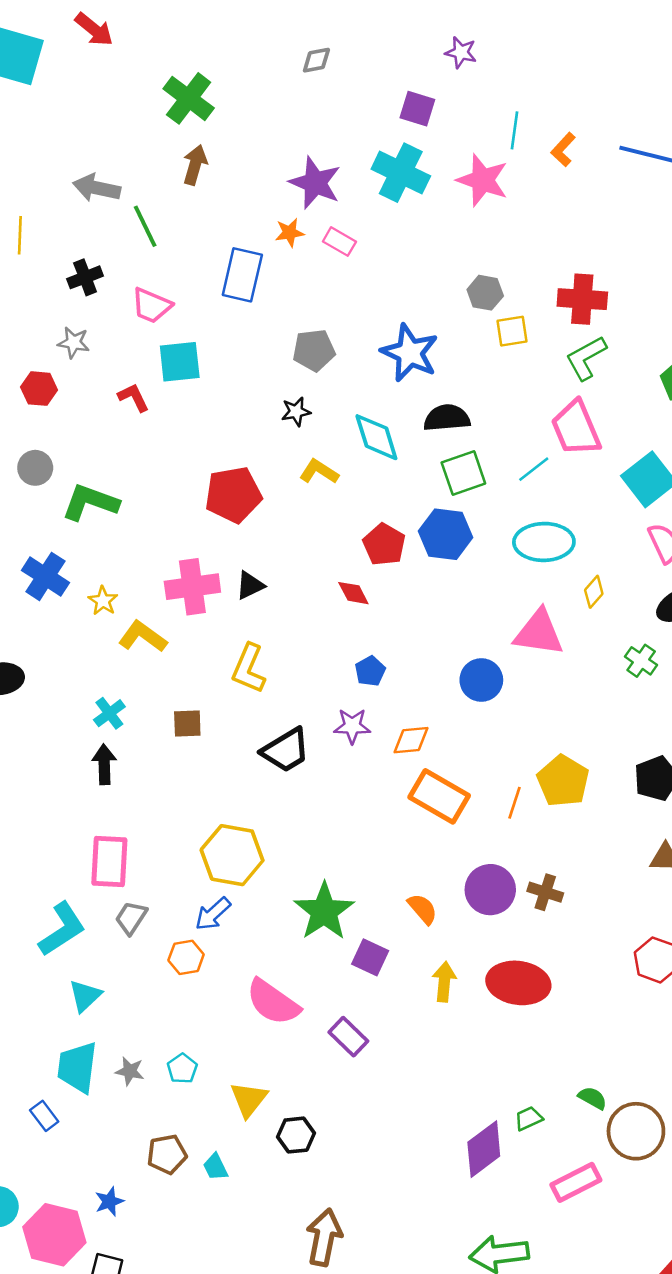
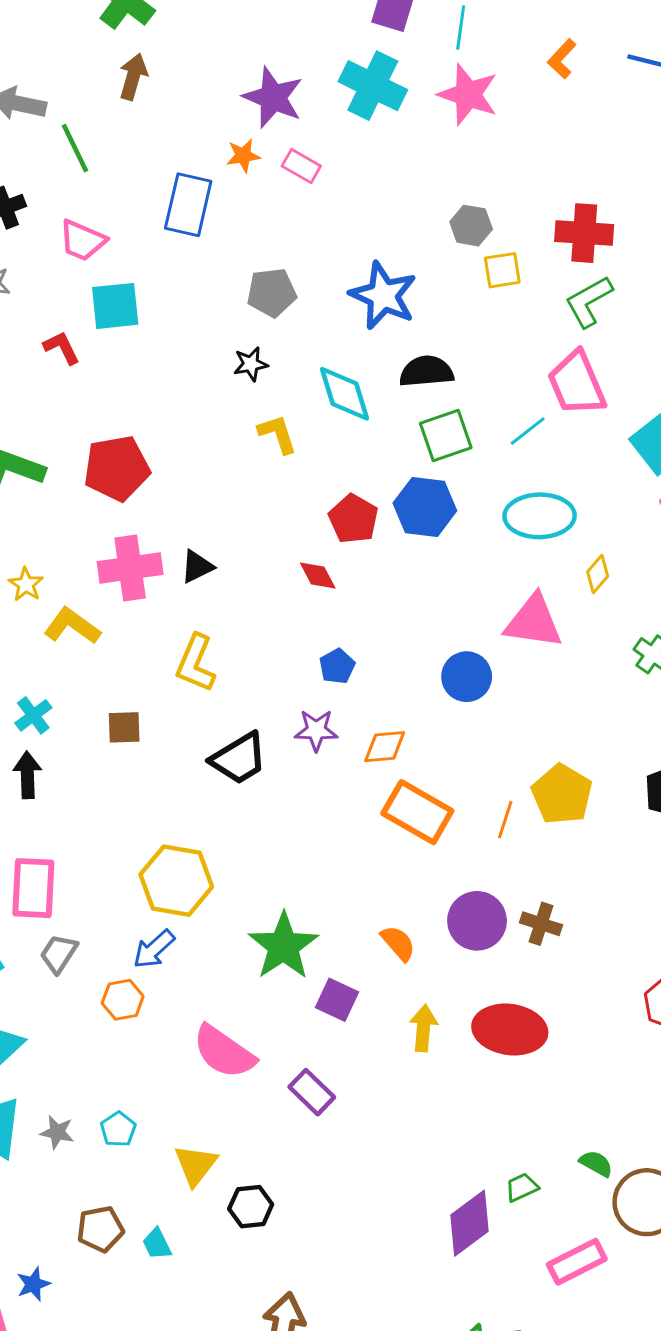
cyan line: (515, 130) -> (461, 28), moved
yellow L-shape: (319, 472) -> (278, 434), turned 39
red pentagon: (233, 495) -> (117, 468), moved

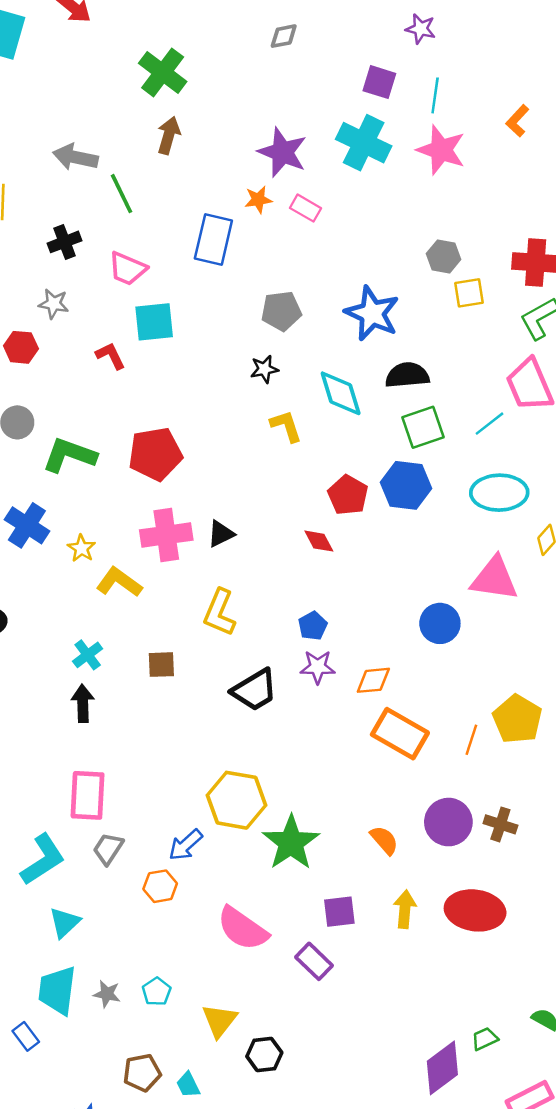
blue pentagon: (337, 666) -> (313, 626), moved
yellow hexagon: (176, 881) -> (236, 800), moved
purple square: (337, 1000) -> (339, 912), moved, turned -32

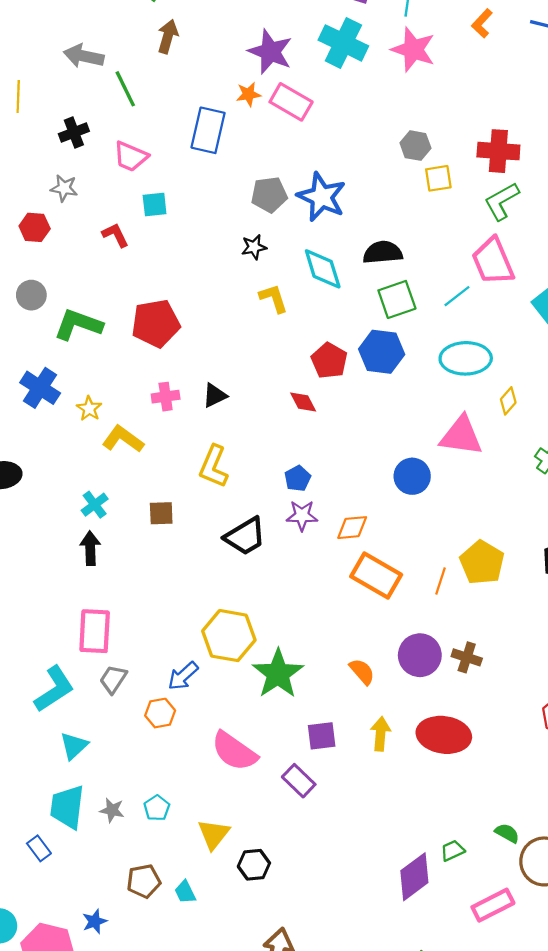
pink rectangle: (306, 208) -> (291, 102), size x1.5
blue star: (372, 313) -> (322, 197), moved
cyan square: (154, 322) -> (155, 204), size x0.7
pink cross: (166, 535) -> (166, 397), size x0.6

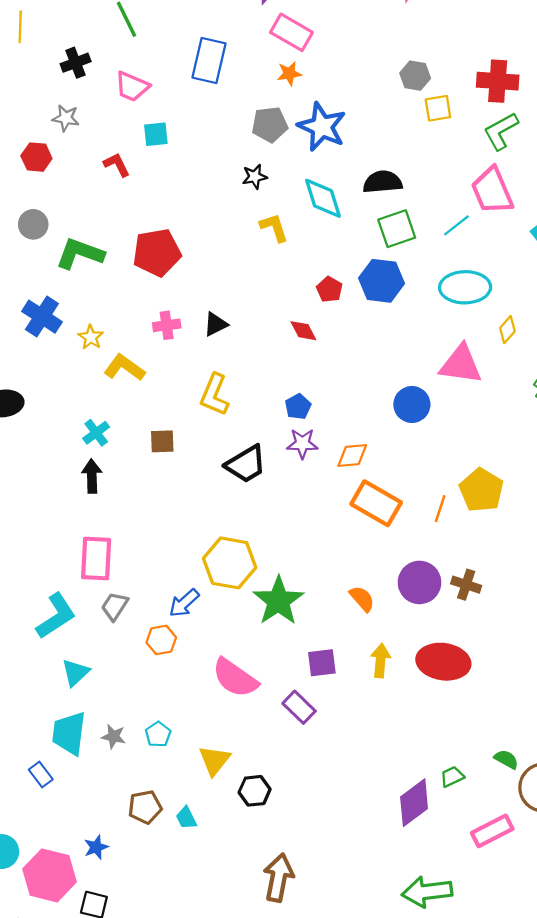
orange star: (248, 94) -> (289, 74), moved
red pentagon: (329, 361) -> (329, 289), size x0.7

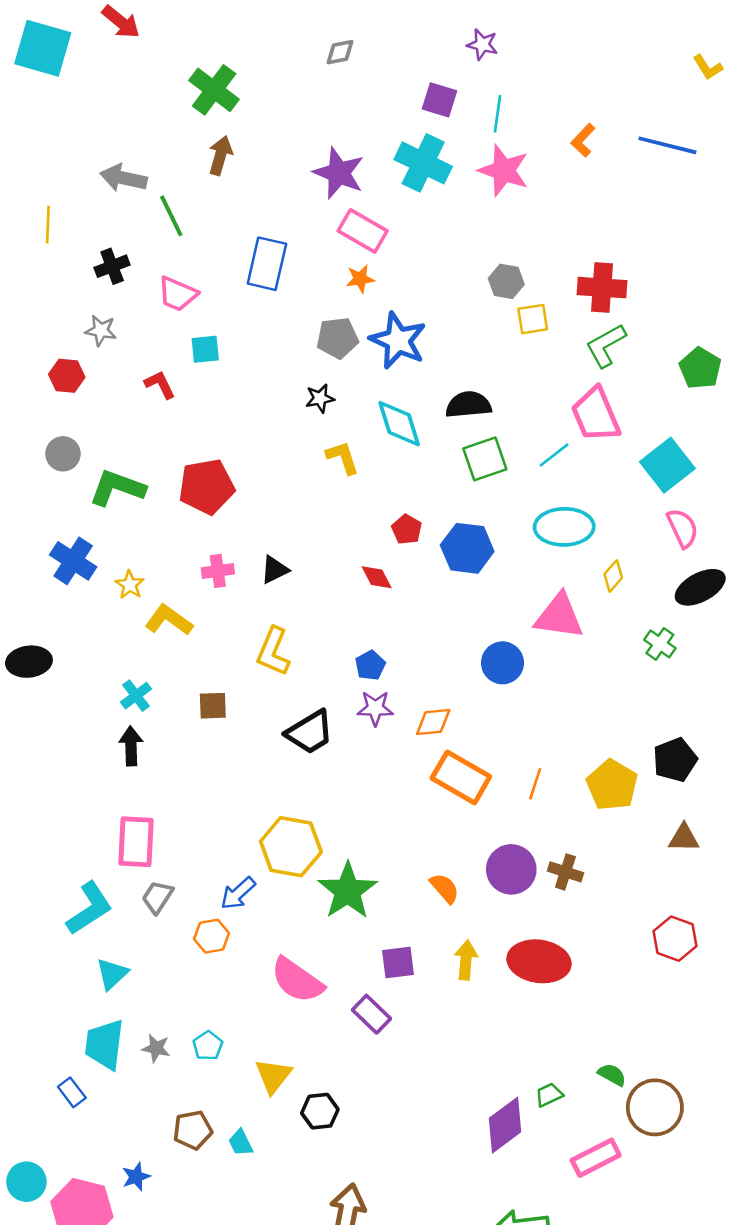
blue hexagon: (382, 281) -> (467, 548), moved
yellow pentagon: (481, 490) -> (612, 785), moved

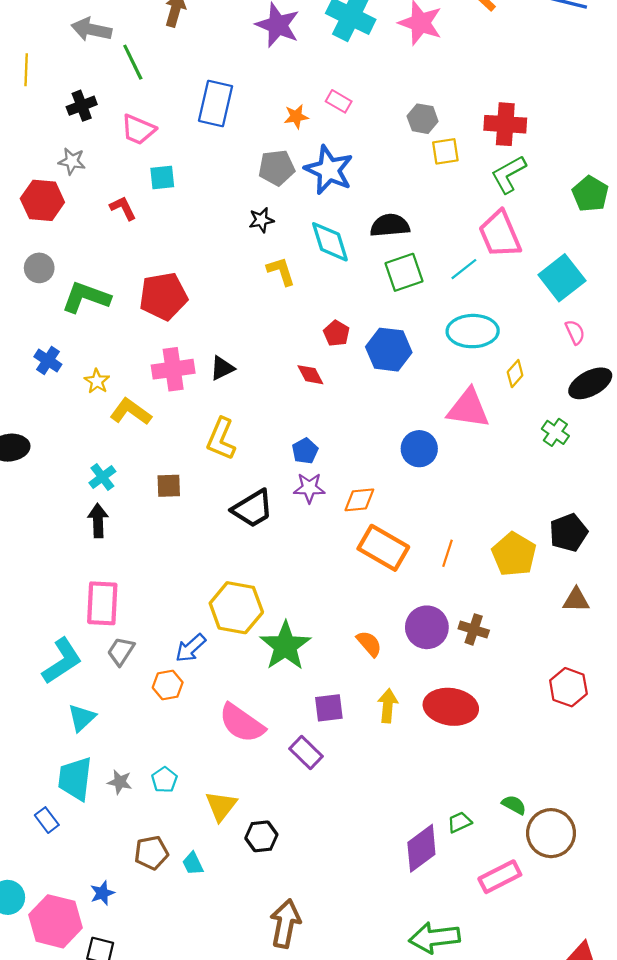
pink rectangle: (363, 231) -> (339, 101), moved, size x0.6
red hexagon: (67, 376) -> (42, 200), size x1.4
pink semicircle: (683, 528) -> (575, 332), size x0.7
blue cross: (73, 561) -> (48, 360), size x0.7
pink cross: (218, 571) -> (173, 369), size x1.5

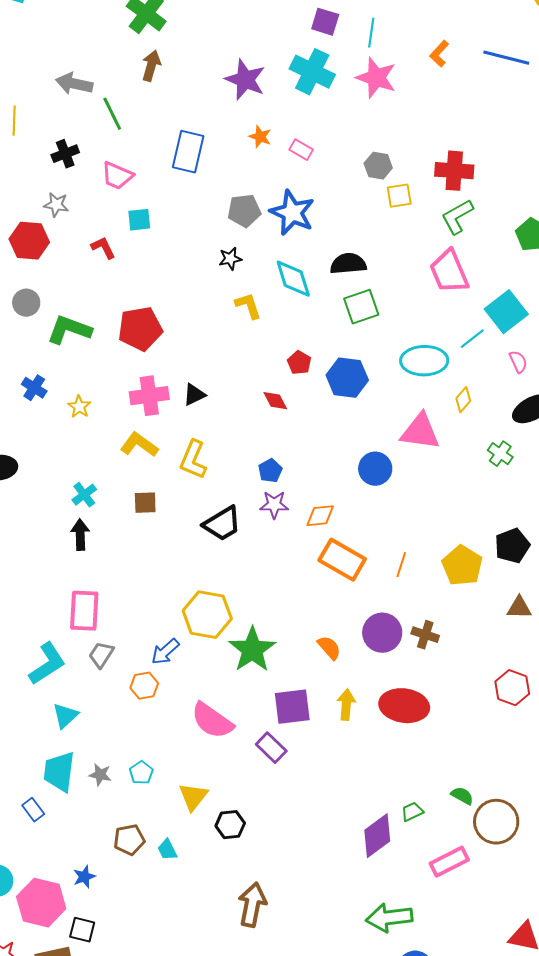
orange star: (296, 117) -> (260, 137), moved, turned 30
cyan line: (464, 269) -> (472, 339), moved
yellow L-shape: (131, 412) -> (139, 445), moved
purple square: (329, 708) -> (292, 707), size x1.4

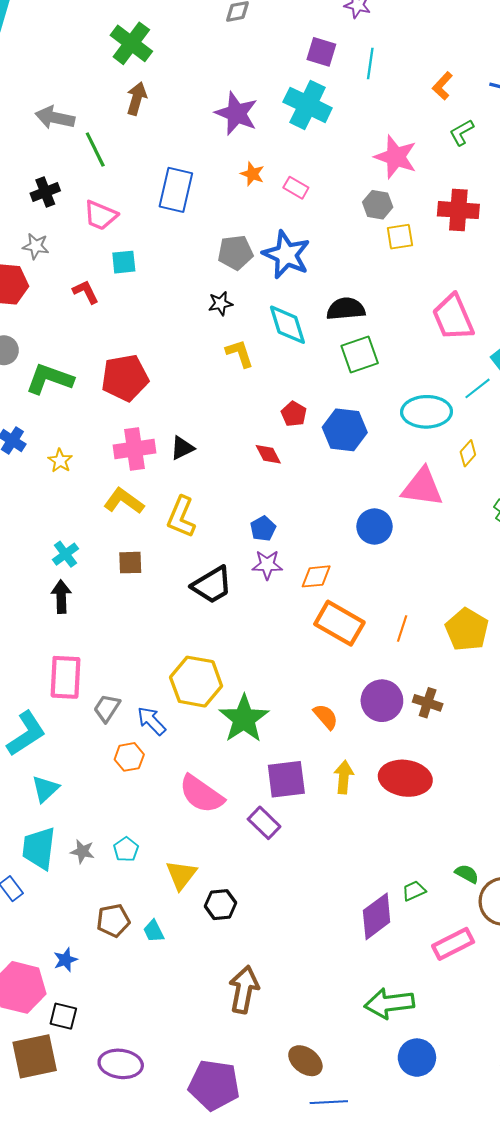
pink star: (376, 78) -> (396, 157), moved
green L-shape: (457, 217) -> (462, 133), moved, size x0.7
blue arrow: (165, 652) -> (151, 721), turned 88
gray trapezoid: (101, 655) -> (107, 708), moved

